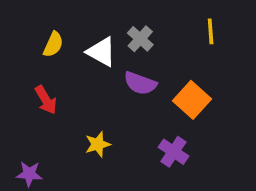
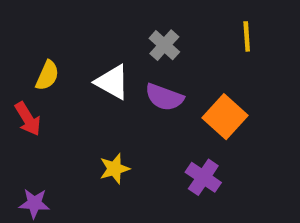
yellow semicircle: (53, 44) -> (47, 75), moved
white triangle: (101, 52) -> (112, 82), moved
red arrow: (46, 100) -> (28, 119), moved

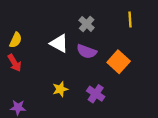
yellow semicircle: (47, 75) -> (16, 40), moved
purple cross: (203, 177) -> (96, 94), moved

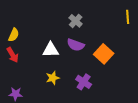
yellow line: (130, 19) -> (128, 17), moved
white triangle: (59, 43) -> (51, 50), moved, turned -30

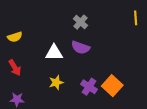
yellow semicircle: (14, 35) -> (15, 37), turned 48
orange square: (104, 54) -> (112, 86), moved
red arrow: (13, 55) -> (15, 68), moved

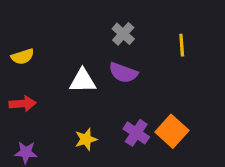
yellow line: (136, 18) -> (182, 45), moved
red arrow: (15, 68) -> (23, 104), turned -63
yellow star: (56, 82) -> (86, 139), moved

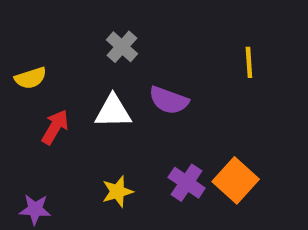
gray cross: (123, 34) -> (122, 47), moved
red arrow: (23, 104) -> (55, 127), moved, turned -55

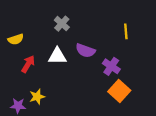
purple cross: (187, 183) -> (111, 66), moved
yellow star: (117, 192) -> (37, 97), moved

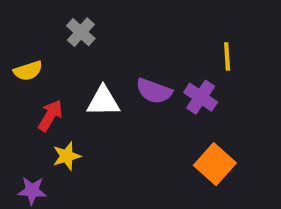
gray cross: (62, 24) -> (81, 32), moved
purple cross: (111, 66) -> (201, 97), moved
yellow star: (37, 97) -> (67, 156), moved

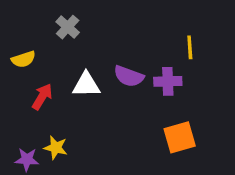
purple cross: (201, 97) -> (168, 81), turned -36
yellow star: (67, 156) -> (56, 148), moved, turned 30
orange square: (215, 164) -> (180, 137), turned 32

